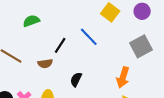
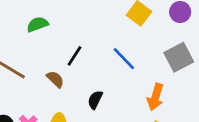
blue line: (89, 37) -> (124, 59), moved
brown semicircle: (45, 63) -> (55, 79), turned -128

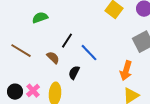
blue line: (124, 59) -> (89, 53), moved
black semicircle: (95, 100) -> (74, 73), moved

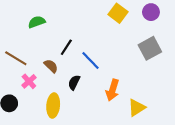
orange arrow: (126, 71) -> (113, 90), moved
pink cross: (33, 91) -> (29, 81), moved

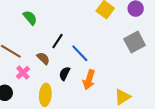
green semicircle: (37, 22) -> (30, 18), turned 70
orange arrow: (113, 90) -> (89, 80), moved

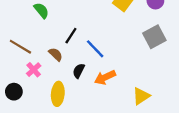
orange arrow: (89, 80) -> (105, 77), turned 48

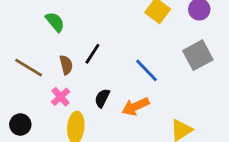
blue line: (95, 49) -> (147, 70), moved
brown semicircle: (56, 54) -> (66, 65), moved, turned 32
pink cross: (34, 70) -> (61, 97), moved

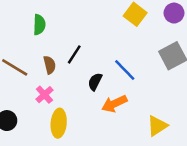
green semicircle: (55, 22) -> (39, 25), turned 42
black semicircle: (102, 98) -> (95, 82), moved

